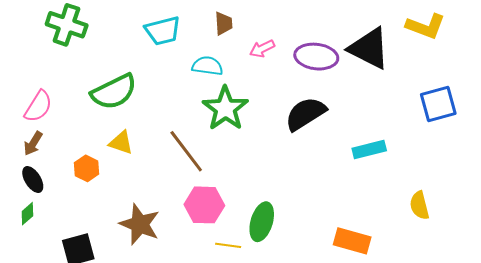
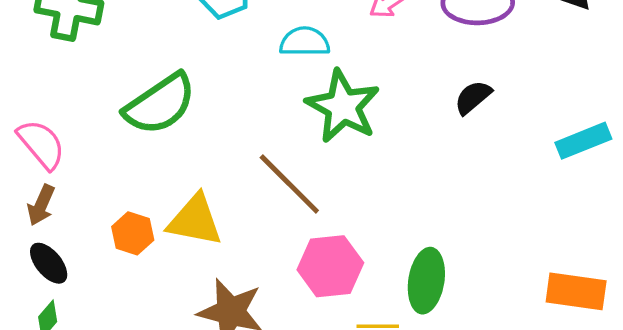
pink semicircle: (38, 106) -> (41, 144), turned -64
black semicircle: (305, 114) -> (473, 97), size x0.6
yellow triangle: (121, 143) -> (195, 220), moved, size x1.4

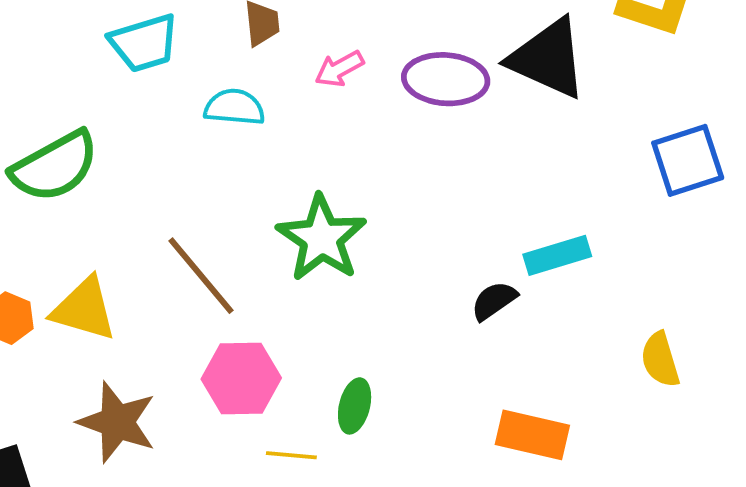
black semicircle: (473, 97) -> (494, 301), moved
green star: (343, 106) -> (322, 238), moved
green ellipse: (426, 281) -> (355, 406), size x0.7

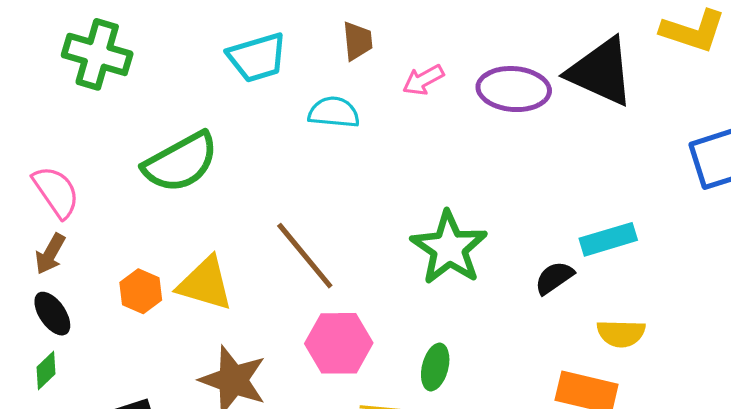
green star: (322, 238) -> (449, 248), moved
yellow semicircle: (660, 360) -> (621, 333), moved, turned -72

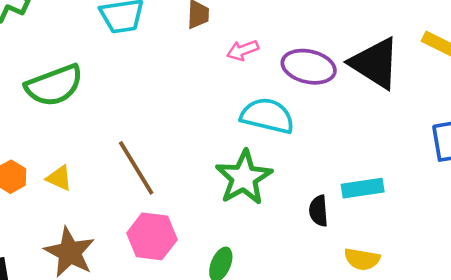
cyan semicircle: (334, 112) -> (267, 116), moved, size x1.4
black semicircle: (554, 278) -> (318, 211), turned -68
yellow triangle: (205, 284) -> (59, 178), size x0.6

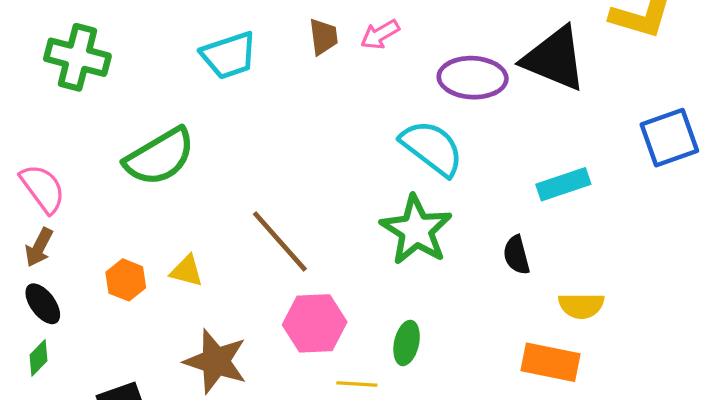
pink arrow: (243, 50) -> (380, 34), moved
cyan semicircle: (267, 116) -> (432, 148), turned 34
cyan rectangle: (363, 188) -> (563, 184), moved

